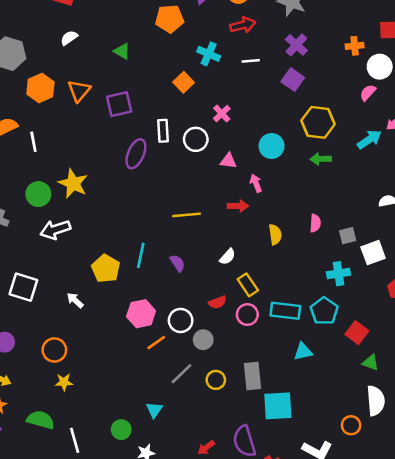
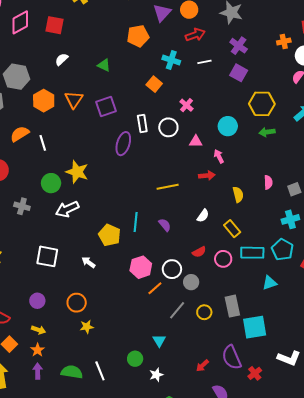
yellow rectangle: (248, 285) -> (232, 229), moved
green semicircle: (41, 420) -> (72, 372), moved

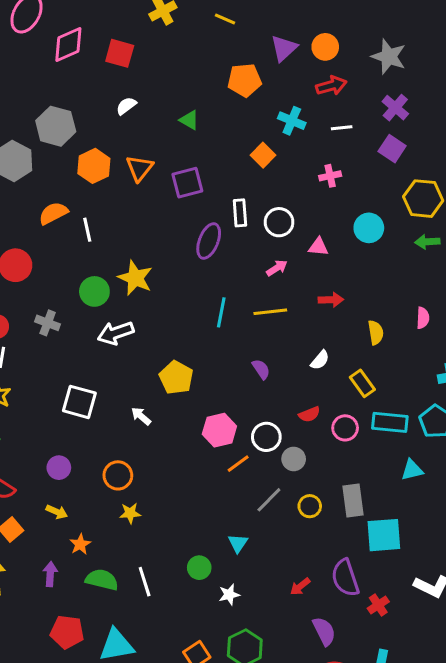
pink cross: (186, 105) -> (330, 176), moved, turned 32
pink arrow: (219, 156) -> (277, 268), moved, turned 80
cyan line: (136, 222) -> (221, 312), moved
orange star: (38, 350) -> (80, 544), moved

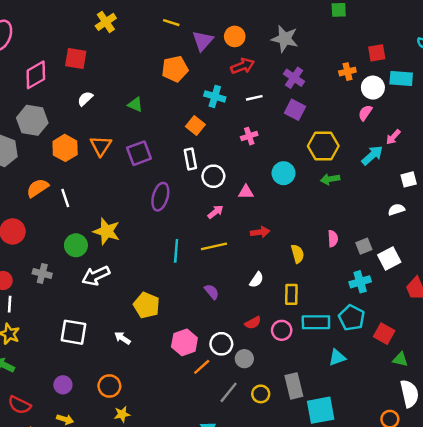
yellow line: (225, 19) -> (171, 23), moved
pink diamond: (68, 45) -> (36, 75), moved
white rectangle: (240, 213) -> (190, 159), moved
yellow rectangle: (362, 383) -> (291, 294), turned 42

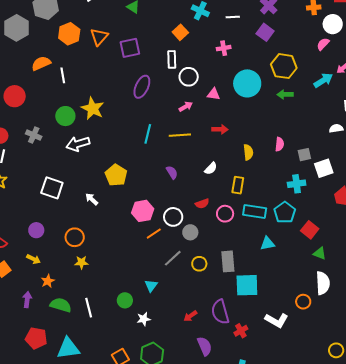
cyan circle: (283, 173) -> (247, 83), size x1.4

